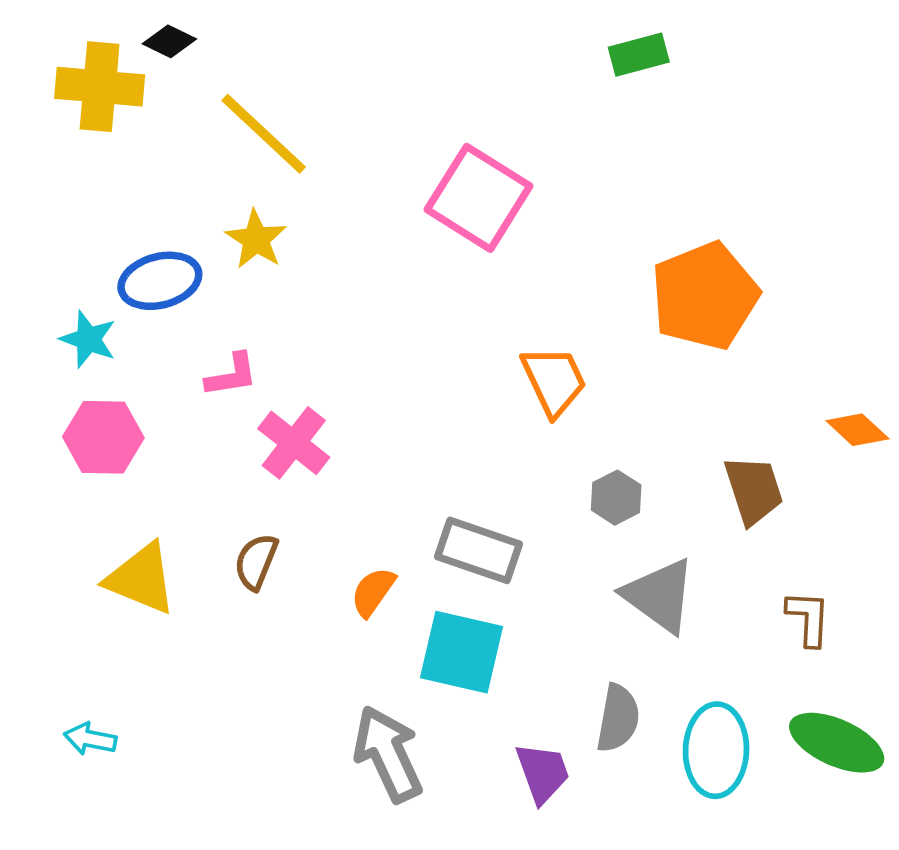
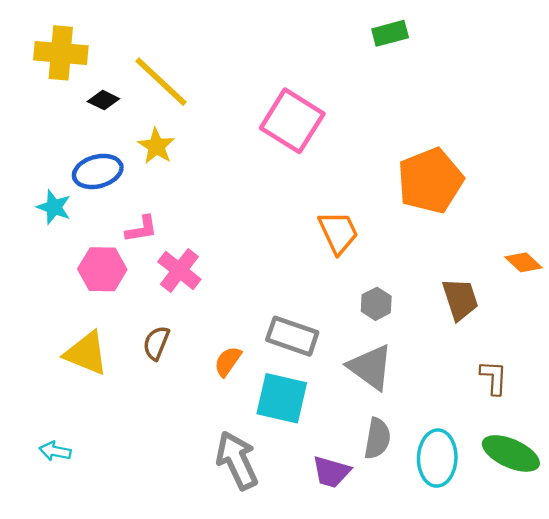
black diamond: (169, 41) -> (103, 100), moved
pink hexagon: (103, 437) -> (102, 269), moved
gray triangle: (659, 596) -> (370, 367), moved
purple trapezoid: (543, 773) -> (331, 472), turned 126

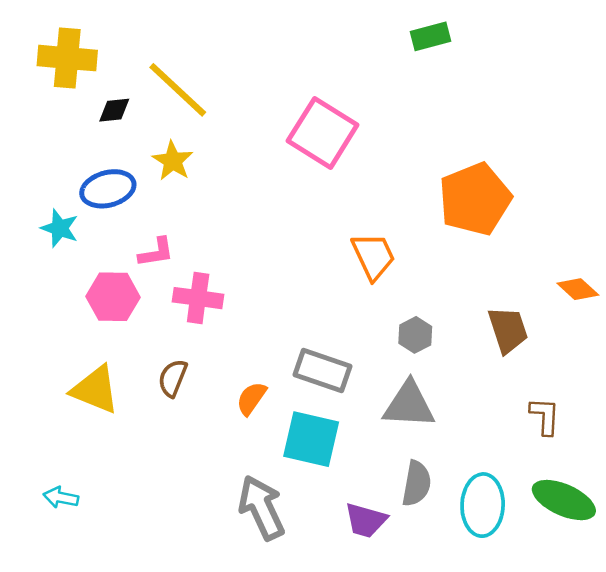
black diamond: (103, 100) -> (114, 110), turned -32
pink cross: (179, 270) -> (198, 298), turned -30
gray triangle: (370, 367) -> (409, 405), turned -33

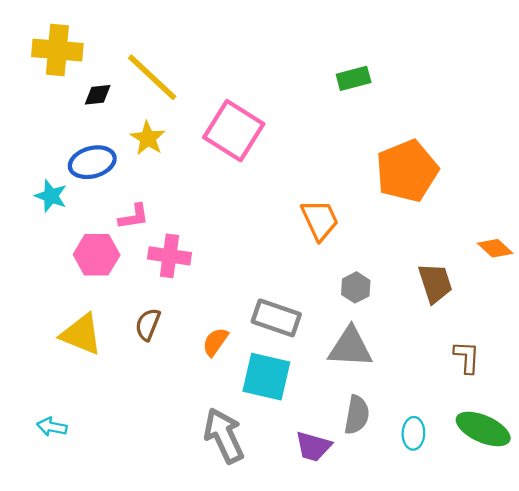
green rectangle: (430, 36) -> (354, 78), moved
pink square: (323, 133) -> (234, 131), moved
cyan ellipse: (483, 505) -> (413, 433), size x0.6

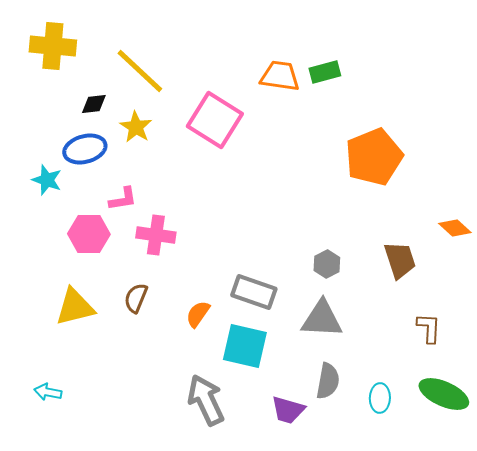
black diamond: (98, 95) -> (94, 104), moved
orange trapezoid: (320, 220) -> (280, 76), moved, turned -57
yellow triangle: (81, 334) -> (75, 307), turned -36

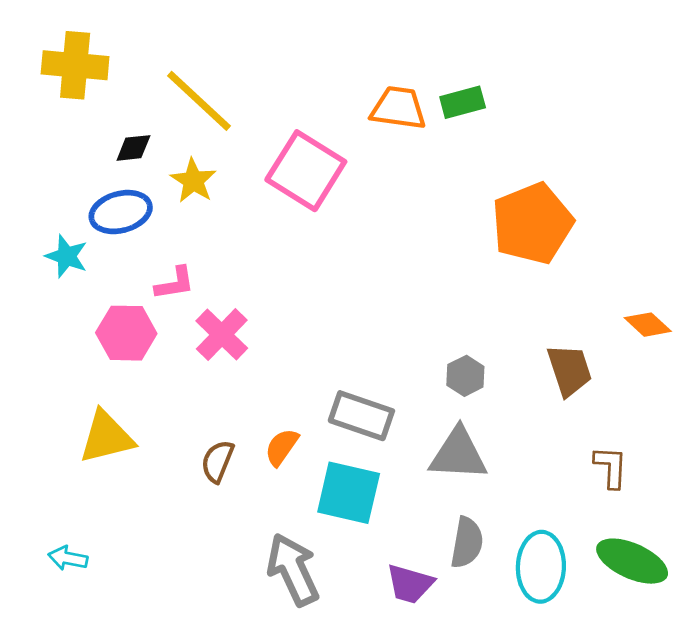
pink cross: (156, 235) -> (222, 335), turned 36
brown semicircle: (136, 298) -> (218, 461), moved
cyan ellipse: (380, 398) -> (541, 567), size x1.6

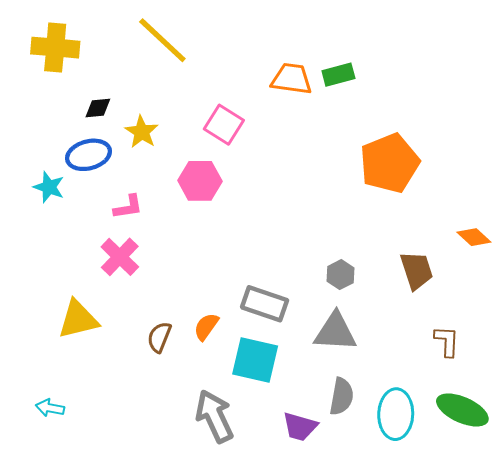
yellow line: (199, 101) -> (162, 40), moved
pink square: (306, 171) -> (224, 125), size x0.7
pink hexagon: (126, 333) -> (200, 181), moved
pink cross: (222, 335) -> (120, 257), moved

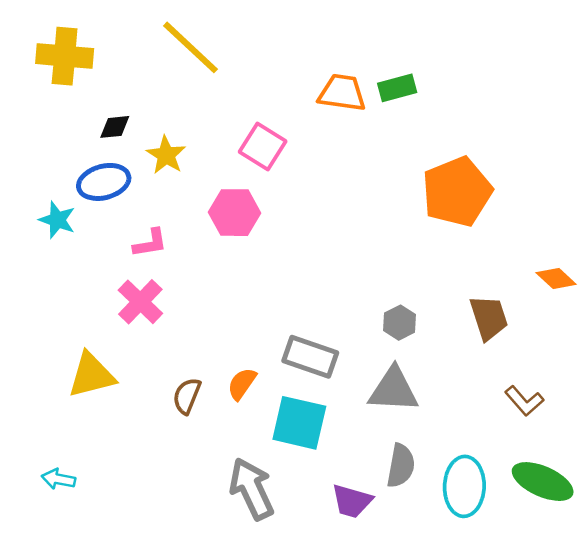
brown L-shape: (447, 341) -> (524, 401), turned 136

